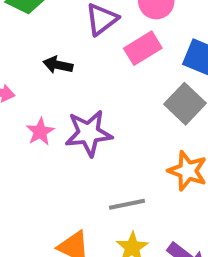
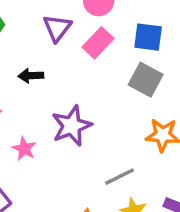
pink star: (40, 132) -> (24, 149), moved

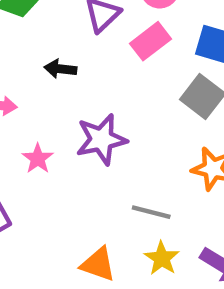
gray line: (120, 177) -> (151, 212), turned 32

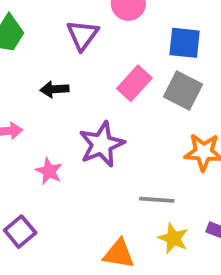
pink rectangle: (150, 41) -> (134, 83), moved

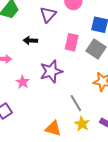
pink rectangle: (134, 83) -> (72, 42), turned -36
gray line: (157, 200) -> (76, 103), turned 48

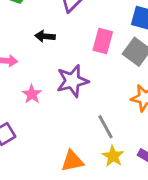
orange triangle: (53, 128) -> (72, 161), turned -30

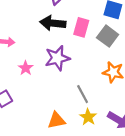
black arrow: (45, 36) -> (53, 23), moved, size x1.6

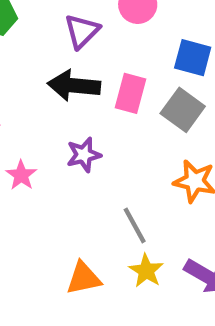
purple star: (57, 58) -> (84, 155), size x0.7

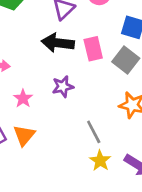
pink rectangle: (130, 93) -> (93, 49), turned -30
orange triangle: (84, 278) -> (24, 135), moved, turned -40

